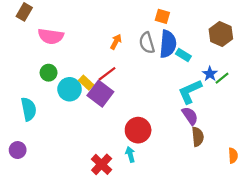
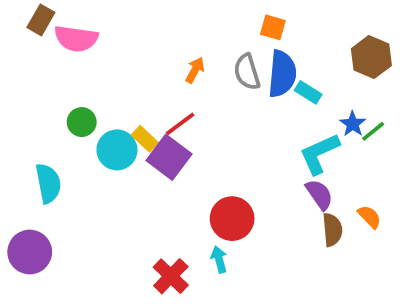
pink semicircle: (51, 36) -> (76, 39), moved
purple circle: (18, 150) -> (30, 252), size x1.5
orange semicircle: (233, 156) -> (369, 217), moved, turned -40

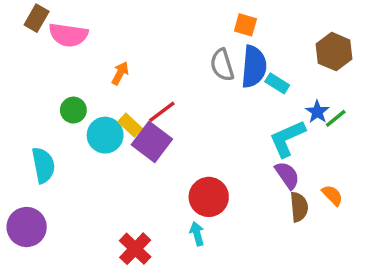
orange arrow: (195, 70) -> (120, 73), moved
red cross: (171, 276) -> (135, 249), moved

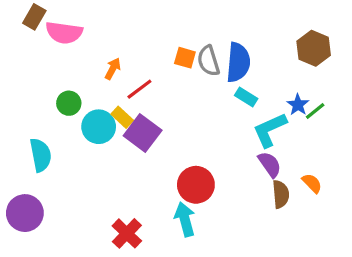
orange square: (245, 25) -> (185, 58), moved
cyan rectangle: (277, 83) -> (246, 97), moved
red line: (162, 112) -> (139, 89), moved
cyan arrow: (197, 234) -> (185, 219), size x1.5

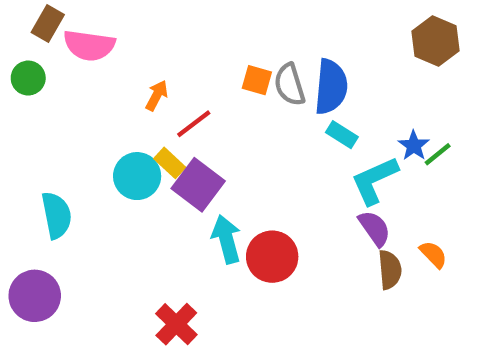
brown hexagon: (314, 48) -> (436, 41), moved
green circle: (69, 103) -> (28, 78), moved
cyan arrow: (185, 219) -> (226, 239), moved

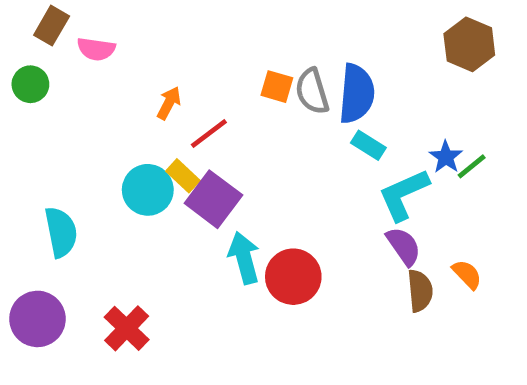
pink semicircle: (89, 45) -> (96, 49), size x0.7
red cross: (176, 324) -> (127, 328), moved

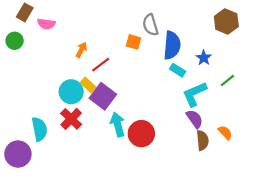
gray semicircle: (312, 91) -> (150, 25), moved
blue star: (446, 157) -> (204, 58), moved
cyan semicircle: (61, 232) -> (39, 129), moved
red cross: (127, 328) -> (71, 119), moved

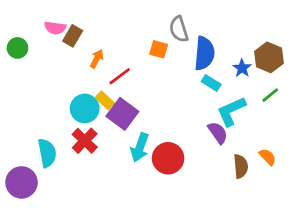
brown rectangle: (25, 12) -> (73, 36), moved
brown hexagon: (226, 22) -> (269, 57), moved
purple semicircle: (195, 119) -> (218, 133), moved
cyan arrow: (118, 125) -> (140, 147), turned -145

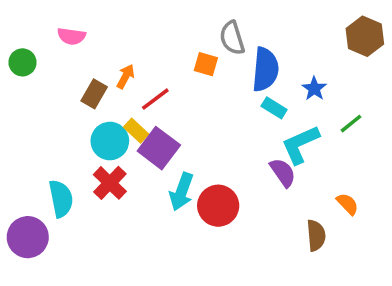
brown rectangle: (73, 36) -> (94, 94), moved
brown hexagon: (269, 57) -> (365, 36), moved
brown semicircle: (241, 166) -> (316, 235), moved

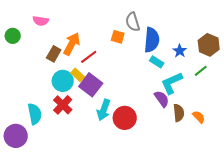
brown hexagon: (365, 36) -> (209, 45), moved
orange arrow: (126, 76) -> (72, 44), size x1.6
brown semicircle: (316, 235) -> (179, 113), moved

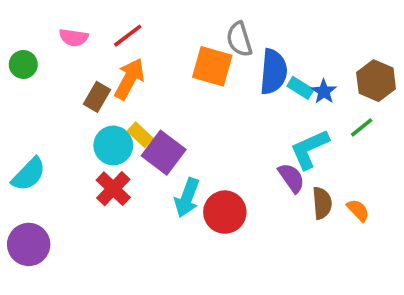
orange square: (118, 37) -> (212, 66), size x1.6
red line: (89, 57) -> (128, 36), moved
cyan rectangle: (157, 62) -> (300, 88), moved
cyan semicircle: (35, 114) -> (29, 174), moved, turned 55

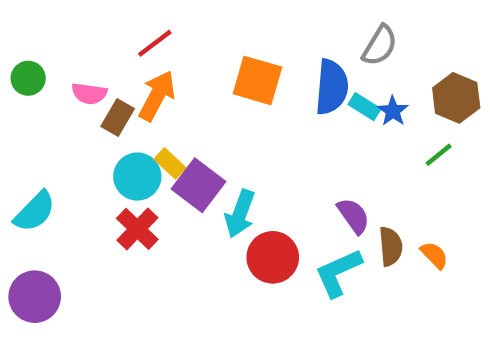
pink semicircle: (74, 37) -> (89, 94), moved
gray semicircle: (239, 39) -> (380, 45), moved, turned -132
cyan L-shape: (309, 149) -> (338, 273), moved
cyan arrow: (187, 198) -> (240, 214), moved

